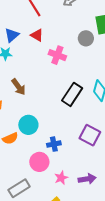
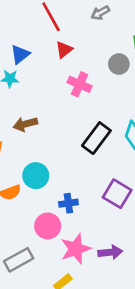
red triangle: (37, 35) -> (64, 50), moved, turned 48
brown arrow: (19, 87) -> (25, 124), turned 108
pink star: (61, 178) -> (76, 249), size x1.6

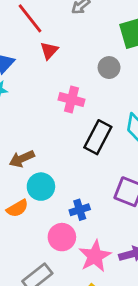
gray circle: (119, 64) -> (109, 68), moved
pink cross: (80, 84) -> (72, 100), moved
brown arrow: (25, 124) -> (22, 159), moved

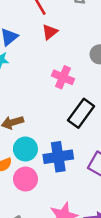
blue cross: (80, 210) -> (58, 157), moved, size x1.6
pink circle: (62, 237) -> (25, 179), moved

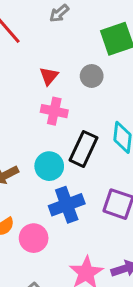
red triangle: (50, 32) -> (49, 76), moved
cyan circle: (25, 149) -> (49, 166), moved

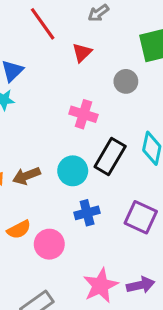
red triangle: (49, 76) -> (82, 53), moved
blue cross: (67, 205) -> (87, 213), size x0.7

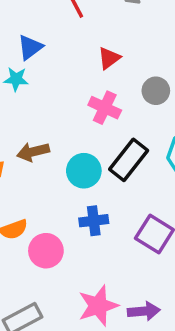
red triangle: (82, 53) -> (109, 58), moved
gray circle: (126, 81) -> (156, 91), moved
brown arrow: (26, 176) -> (33, 152), moved

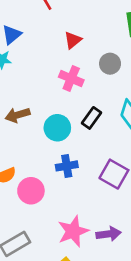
black rectangle: (129, 160) -> (91, 118), size x0.7

